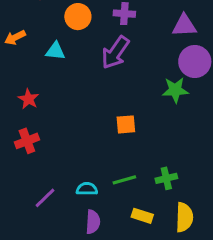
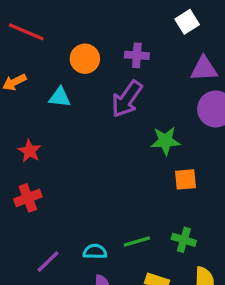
green star: (175, 90) -> (165, 141), moved
orange square: (126, 124) -> (185, 179), moved
green cross: (166, 178) -> (184, 240), turned 30

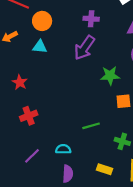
orange circle: (85, 59) -> (42, 21), moved
red cross: (28, 198) -> (29, 116), moved
green line: (137, 241) -> (91, 126), moved

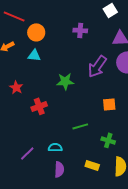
purple arrow: (84, 48) -> (97, 66), moved
green star: (110, 76) -> (65, 81), moved
red cross: (29, 116) -> (39, 106), moved

